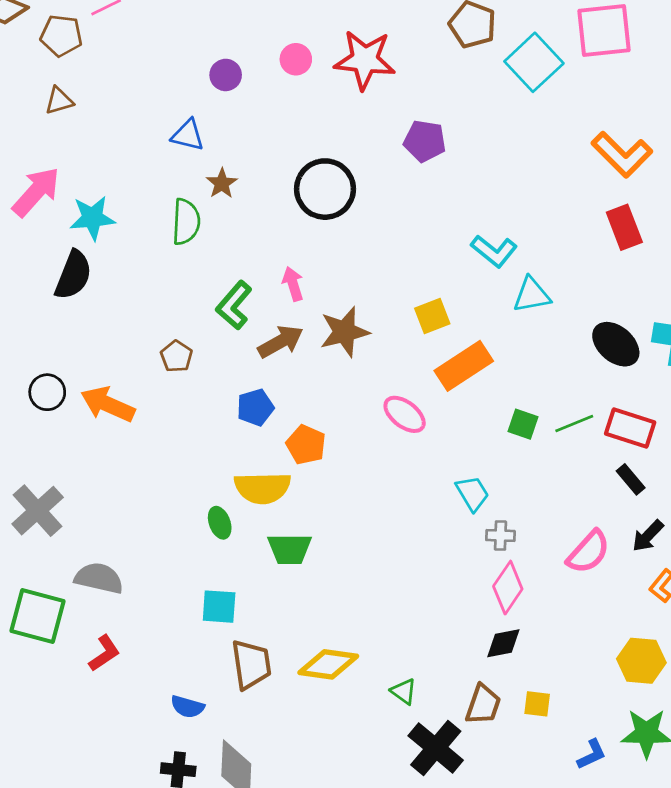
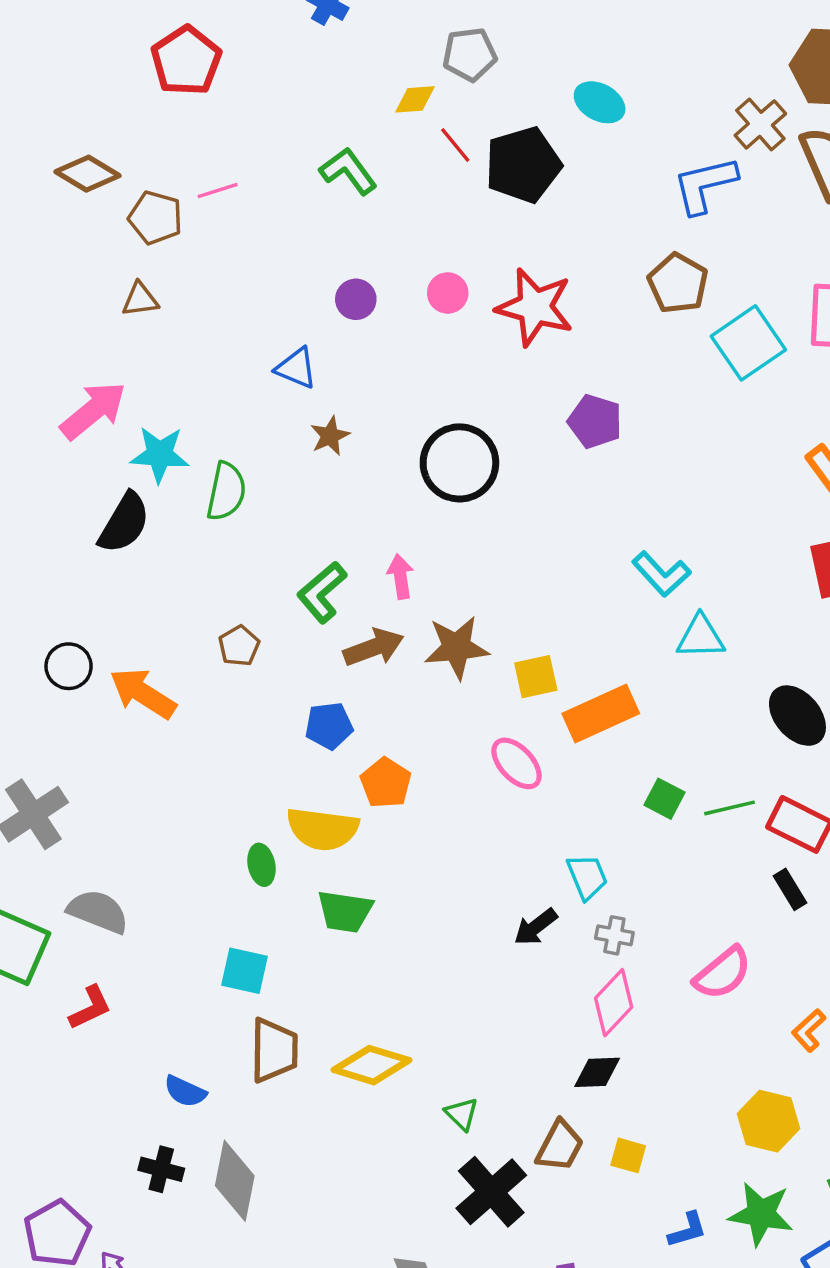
green semicircle: (186, 222) -> (226, 491), moved
yellow square: (432, 316) -> (536, 677), moved
black arrow: (648, 536) -> (536, 927), moved

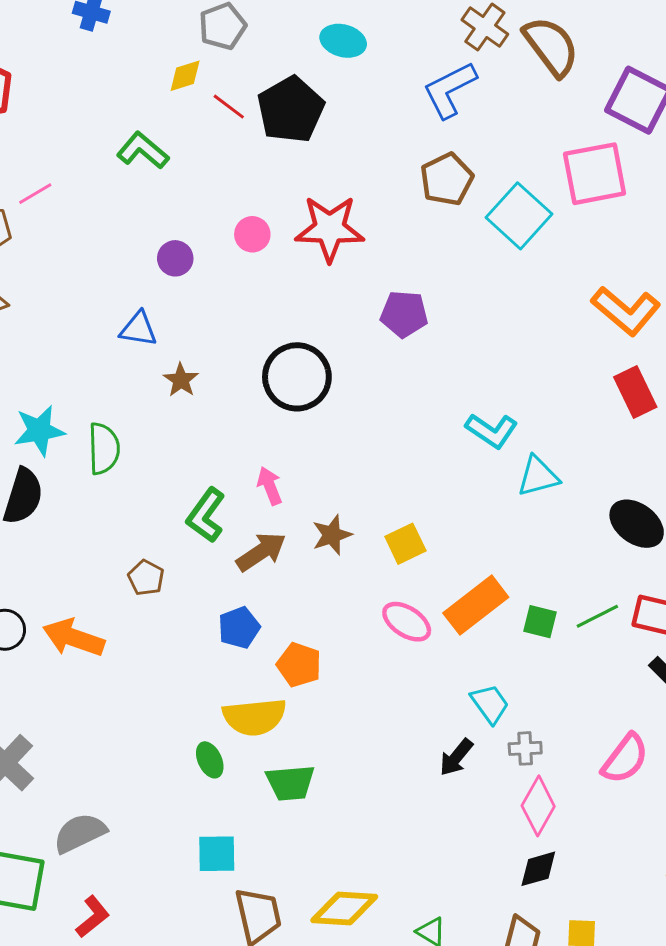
brown pentagon: (678, 283) -> (447, 179), turned 30
brown star: (456, 647) -> (332, 535), size x0.7
orange rectangle: (601, 714) -> (476, 605), moved
gray semicircle: (98, 911) -> (80, 833), turned -34

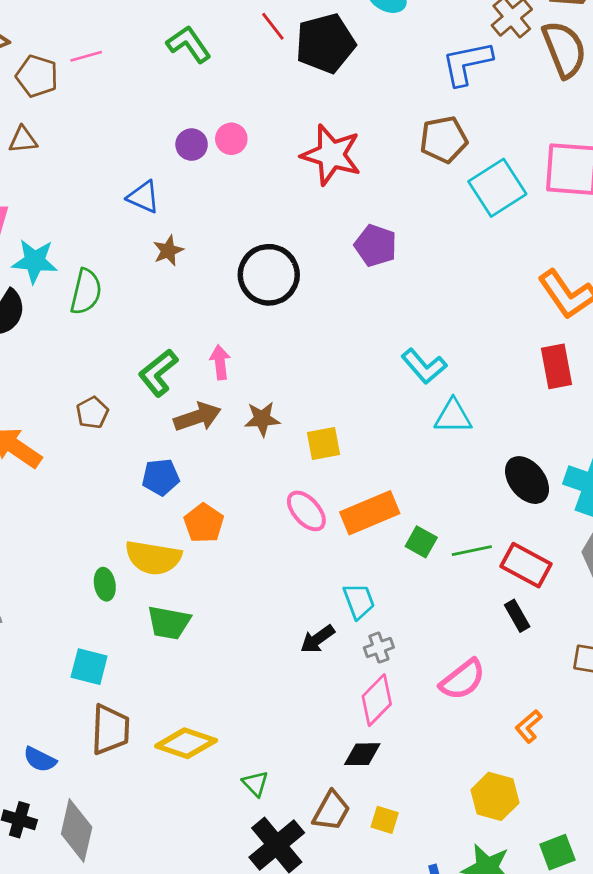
pink circle: (252, 234) -> (231, 139), moved
gray cross: (525, 748) -> (379, 648), turned -32

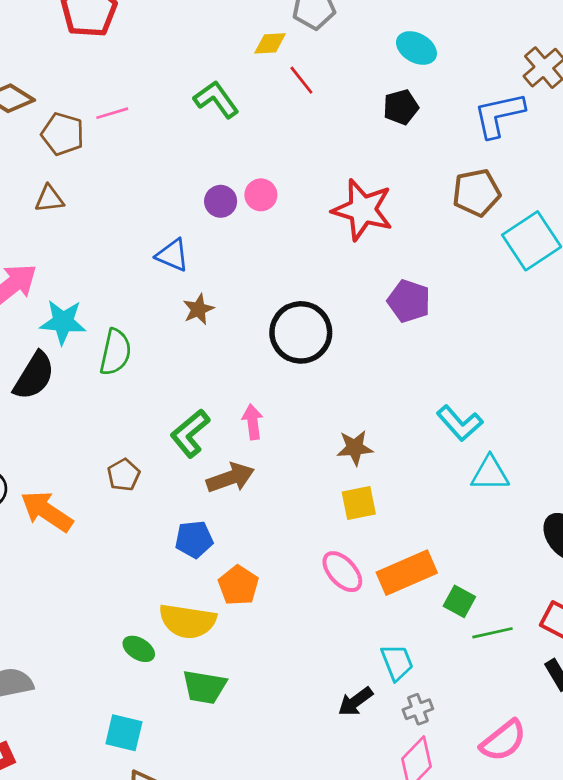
black pentagon: (325, 43) -> (401, 107), moved, size x0.6
brown star: (262, 419) -> (355, 448), moved
green line: (472, 551) -> (493, 633), moved
green ellipse: (105, 584) -> (139, 649), turned -48

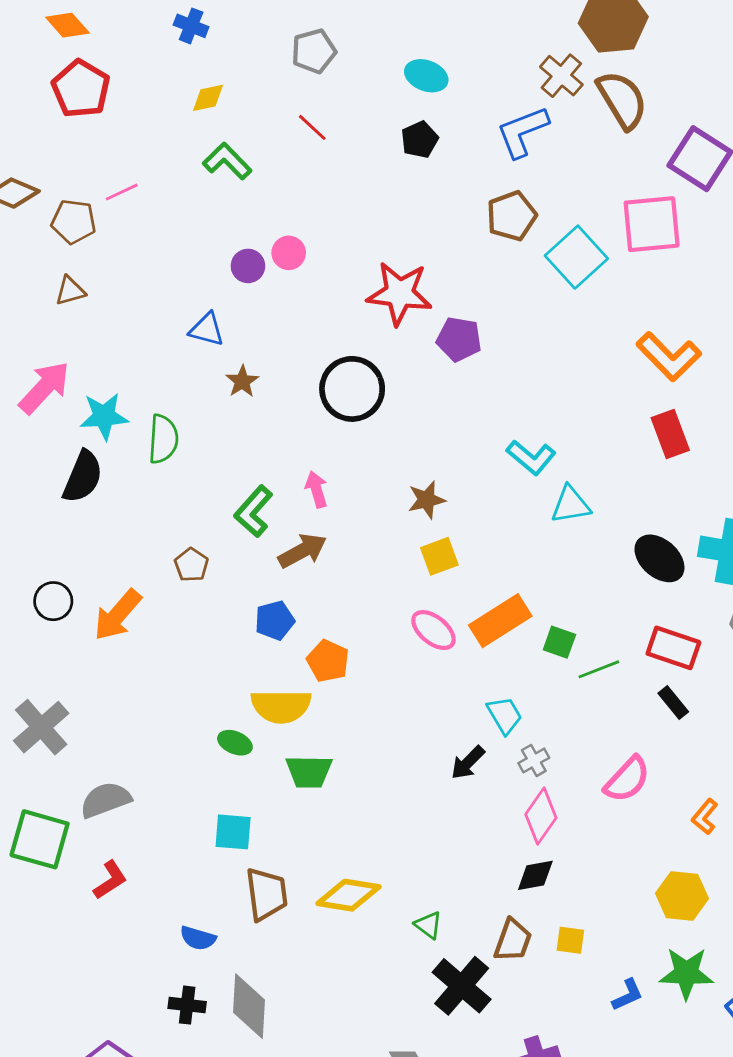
yellow diamond: (270, 43) -> (208, 98), moved
red star: (363, 210) -> (400, 293), moved
orange arrow: (47, 511) -> (118, 615), turned -74

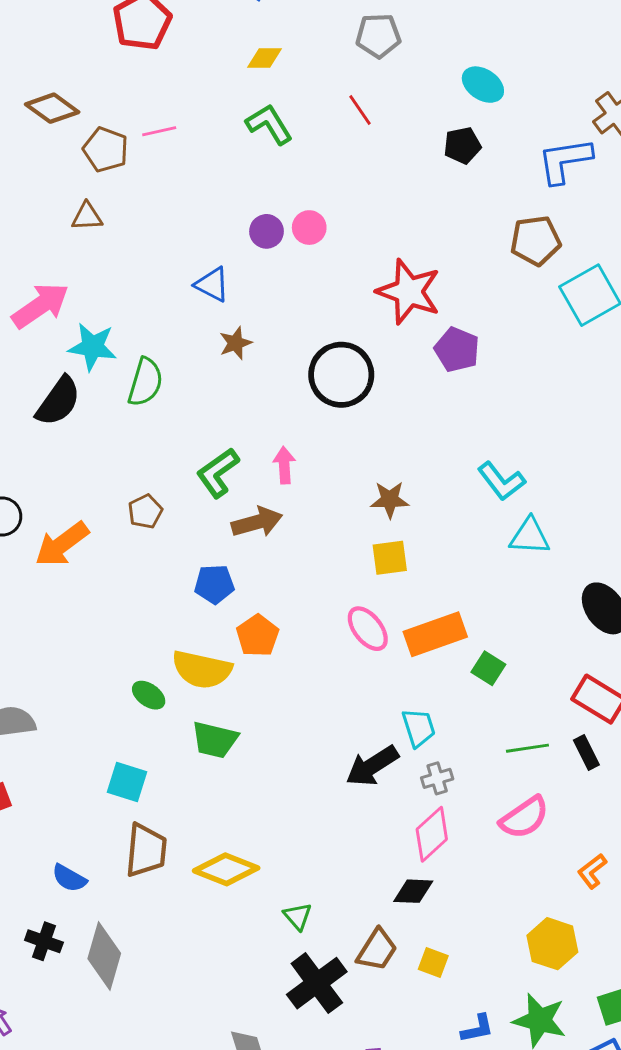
green line: (599, 669) -> (527, 748), moved
black arrow: (468, 763) -> (372, 766), size x1.4

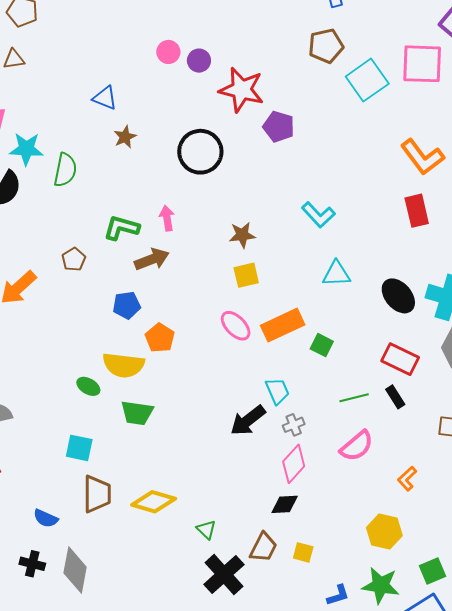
purple circle: (266, 231) -> (199, 61), moved
green L-shape: (218, 473) -> (121, 228), turned 57
cyan triangle: (530, 536) -> (336, 274), moved

